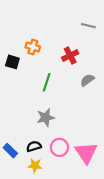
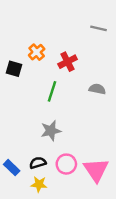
orange cross: (33, 47) -> (37, 52), turned 32
red cross: (70, 56) -> (68, 62), moved
gray semicircle: (87, 80) -> (97, 89), turned 48

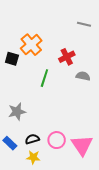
orange cross: (37, 52) -> (31, 45), size x1.5
red cross: (68, 62) -> (67, 57), moved
gray star: (51, 131) -> (17, 112), moved

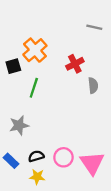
black square: (12, 59) -> (13, 66), turned -32
gray semicircle: (83, 76) -> (93, 85), turned 72
green line: (44, 78) -> (34, 88), moved

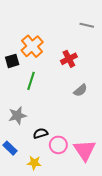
gray semicircle: (93, 85) -> (80, 90), moved, turned 56
black semicircle: (36, 156) -> (40, 133), moved

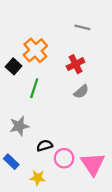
gray line: (87, 25) -> (82, 27), moved
black square: (12, 61) -> (14, 66), turned -32
gray semicircle: (80, 90) -> (81, 92), moved

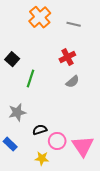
orange cross: (35, 50) -> (40, 17), moved
yellow star: (38, 178) -> (42, 158), moved

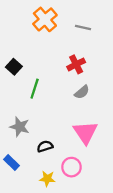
gray star: (17, 112) -> (20, 127), turned 30
pink circle: (57, 141) -> (71, 167), moved
pink triangle: (83, 146) -> (85, 132), moved

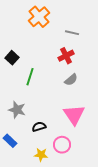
gray line: (83, 28) -> (72, 33), moved

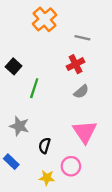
black semicircle: (39, 127) -> (45, 146), turned -56

